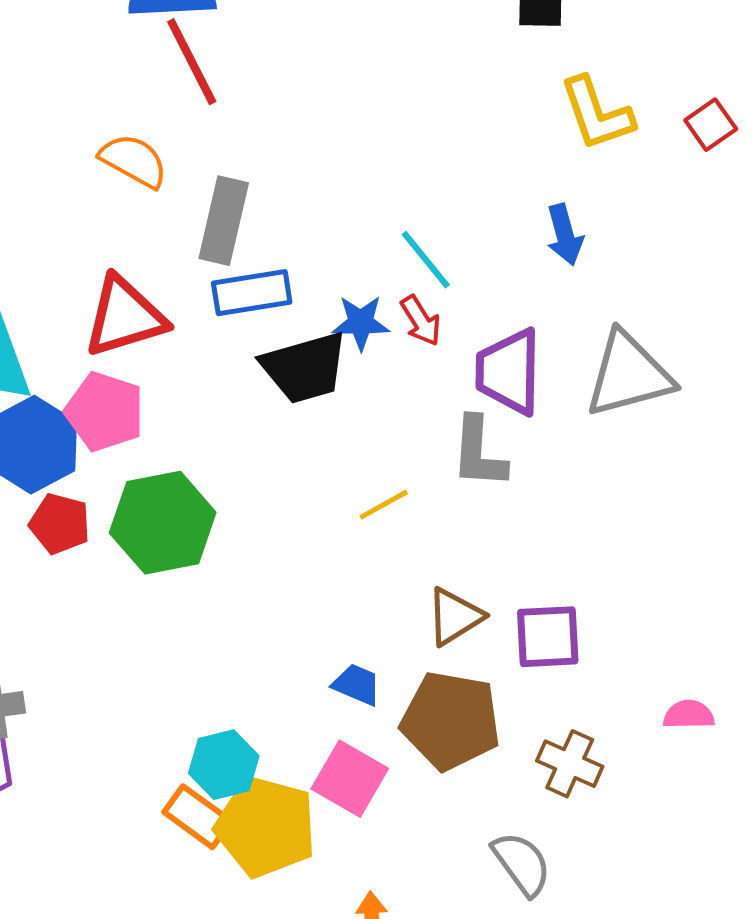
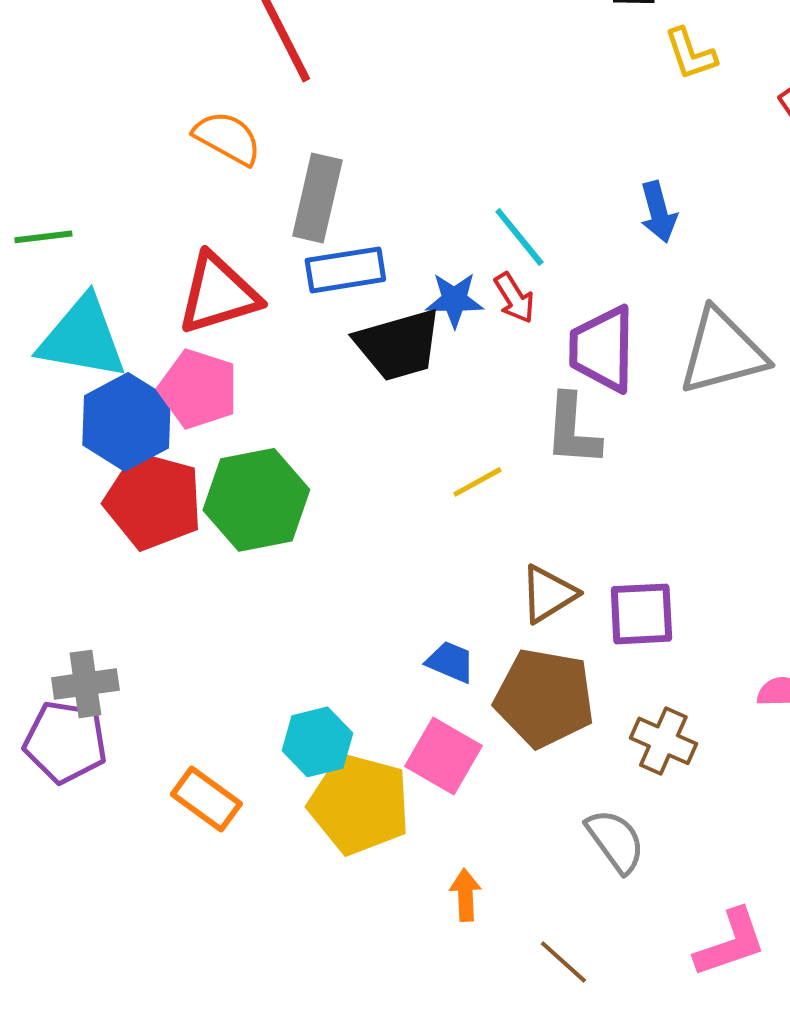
yellow L-shape: (597, 114) -> (690, 54), moved, size x0.7
red pentagon: (60, 524) -> (153, 501), size x1.6
orange rectangle: (198, 817) -> (206, 799), moved

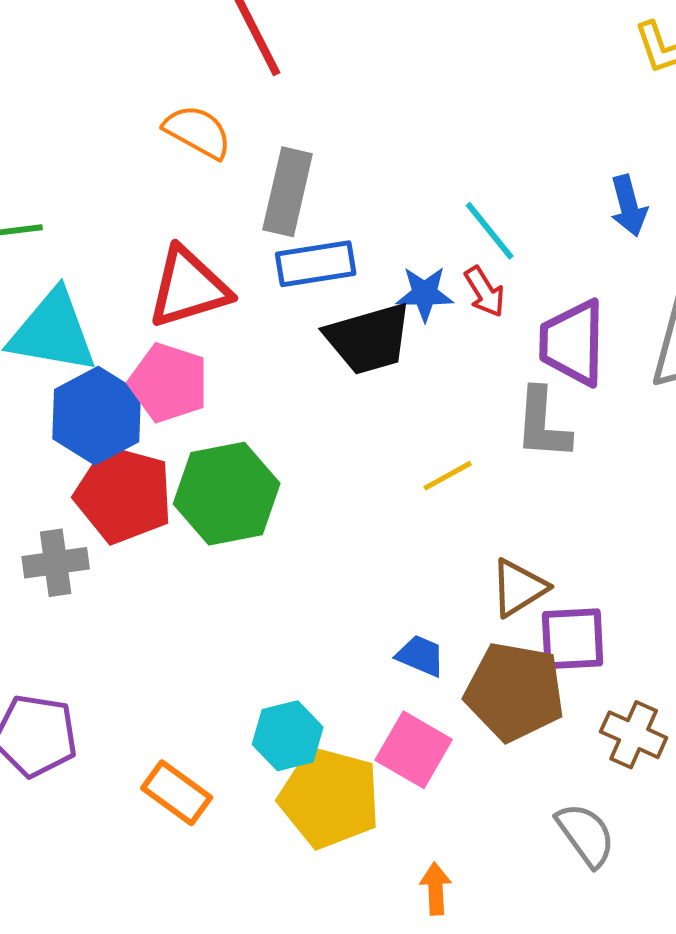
purple square: (641, 614) -> (573, 639), moved
gray cross: (85, 684) -> (56, 563), moved

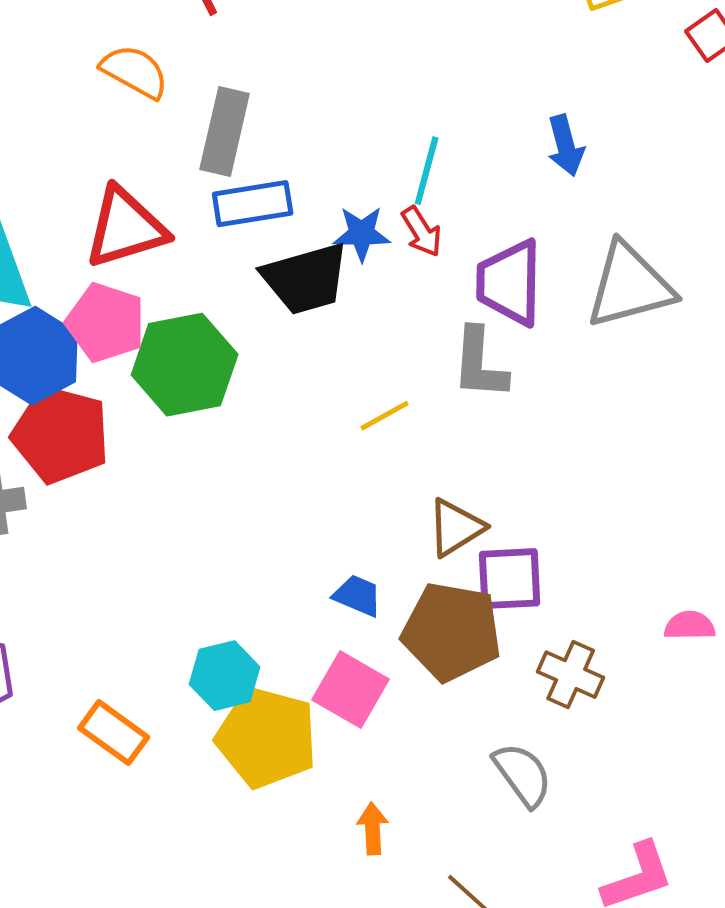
cyan line: (490, 231) -> (427, 171), turned 54
green hexagon: (227, 494) -> (185, 365), moved

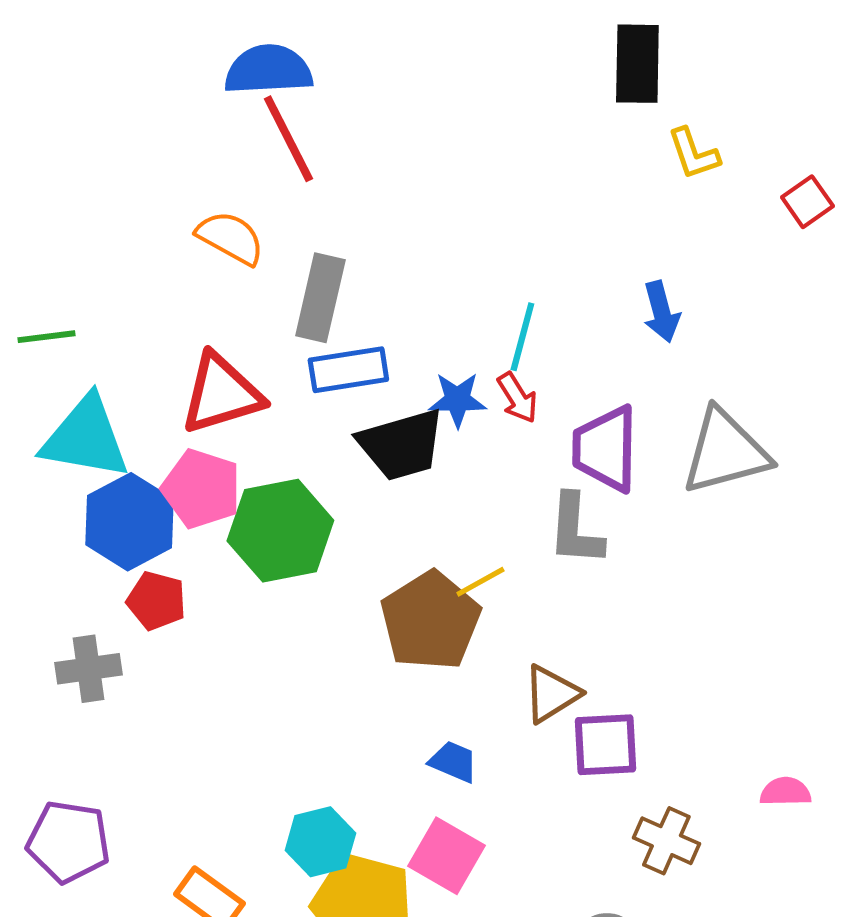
red pentagon: (61, 435) -> (156, 601), size x0.6
brown pentagon: (452, 632) -> (430, 621), moved, turned 30

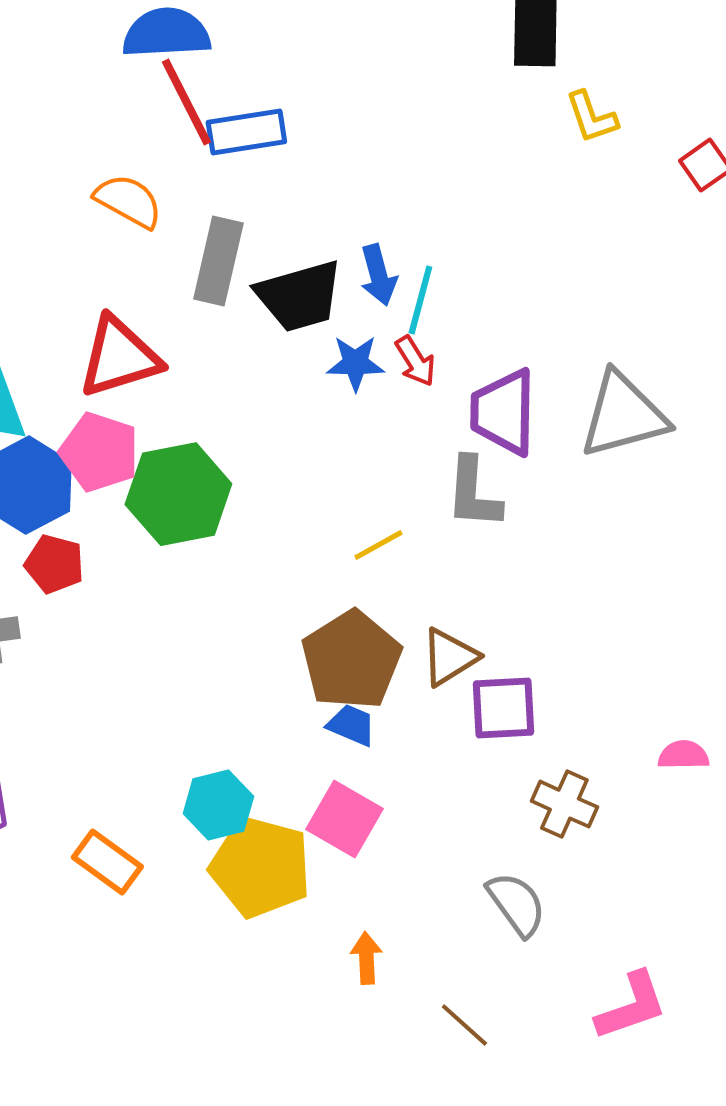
blue arrow: (661, 312) -> (378, 275), moved
blue rectangle: (348, 370) -> (246, 132), moved
black trapezoid: (401, 445) -> (299, 296), moved
brown pentagon: (430, 621) -> (351, 660), moved

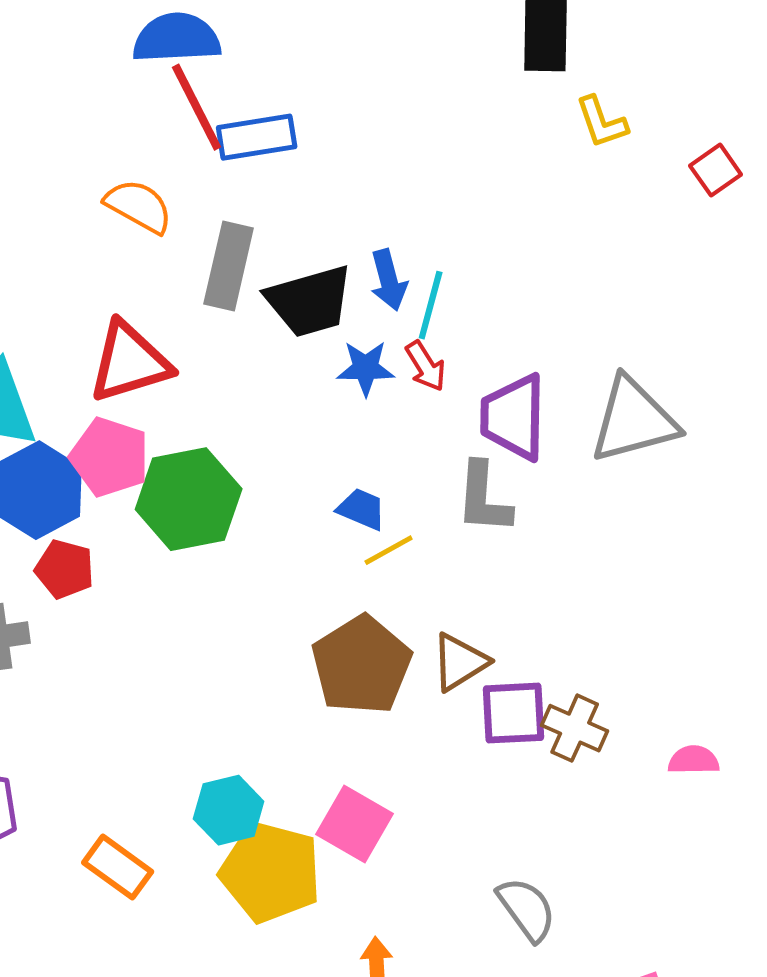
blue trapezoid: (351, 725) -> (362, 509), moved
brown cross: (564, 804) -> (575, 728), moved

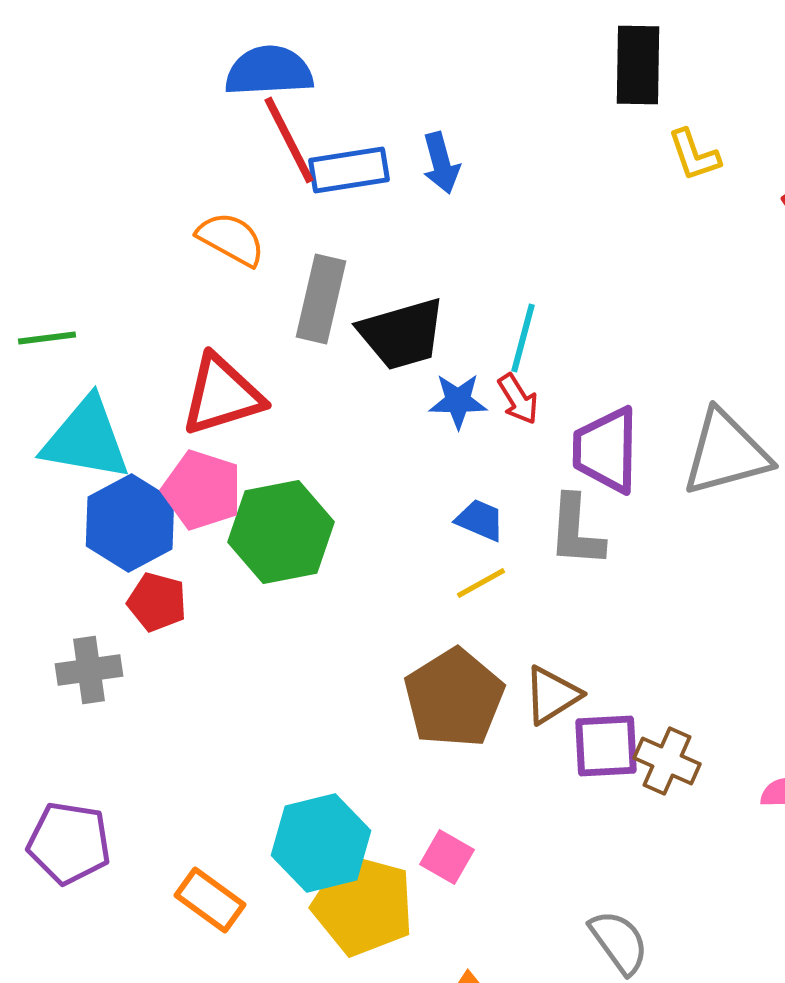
blue arrow: (389, 280) -> (441, 163), moved
blue trapezoid: (362, 509) -> (480, 520), moved
cyan hexagon: (229, 810) -> (321, 843), size x1.4
pink square: (355, 824) -> (447, 857), size x0.7

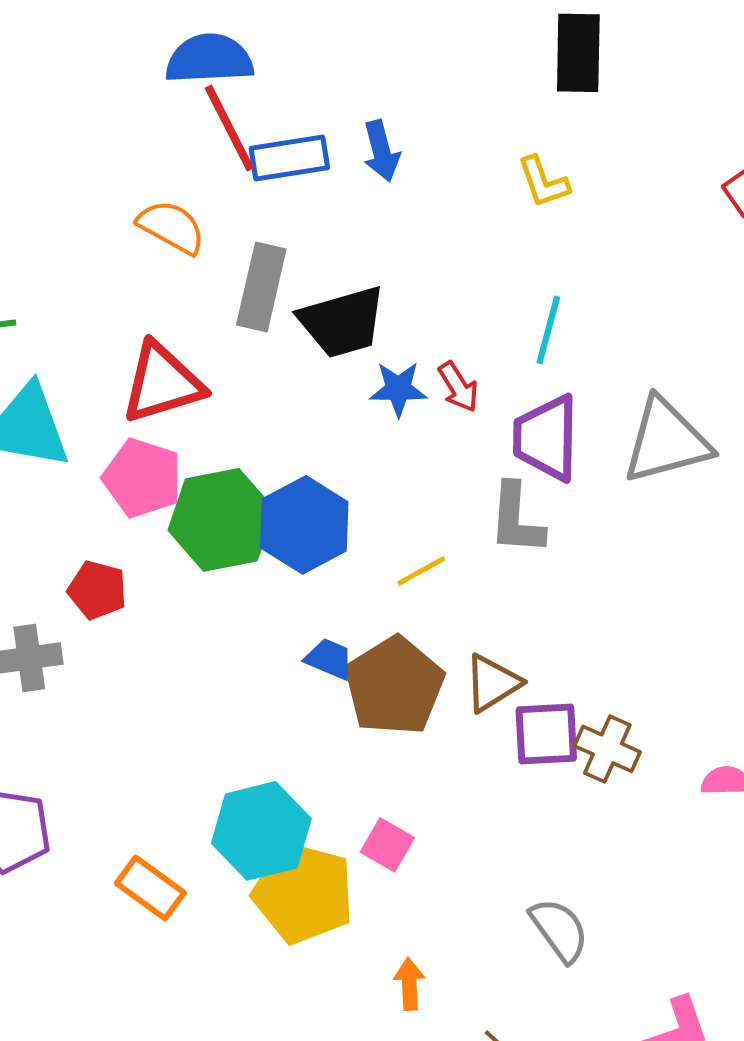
yellow L-shape: (694, 155) -> (543, 182), moved
cyan line: (523, 338) -> (548, 330), moved
blue trapezoid: (480, 520) -> (329, 659), moved
blue hexagon: (130, 523) -> (304, 525), moved

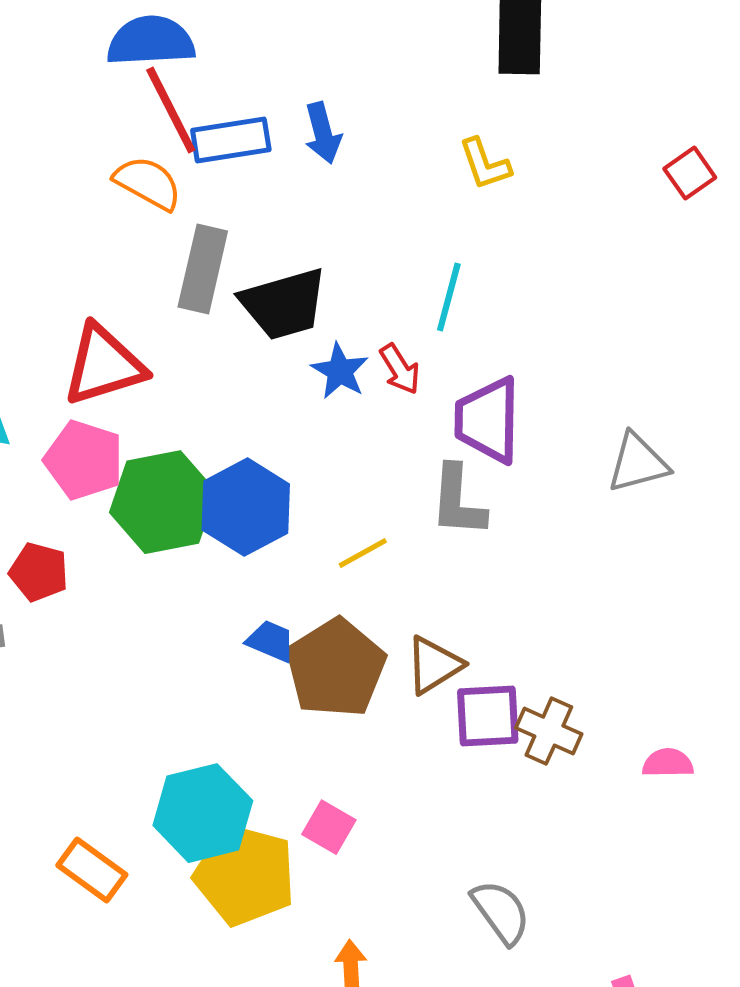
orange semicircle: (171, 227) -> (148, 183), moved
cyan line: (548, 330) -> (449, 297), moved
blue star: (398, 389) -> (340, 371), turned 30
gray triangle: (666, 441) -> (638, 463), moved, size x0.7

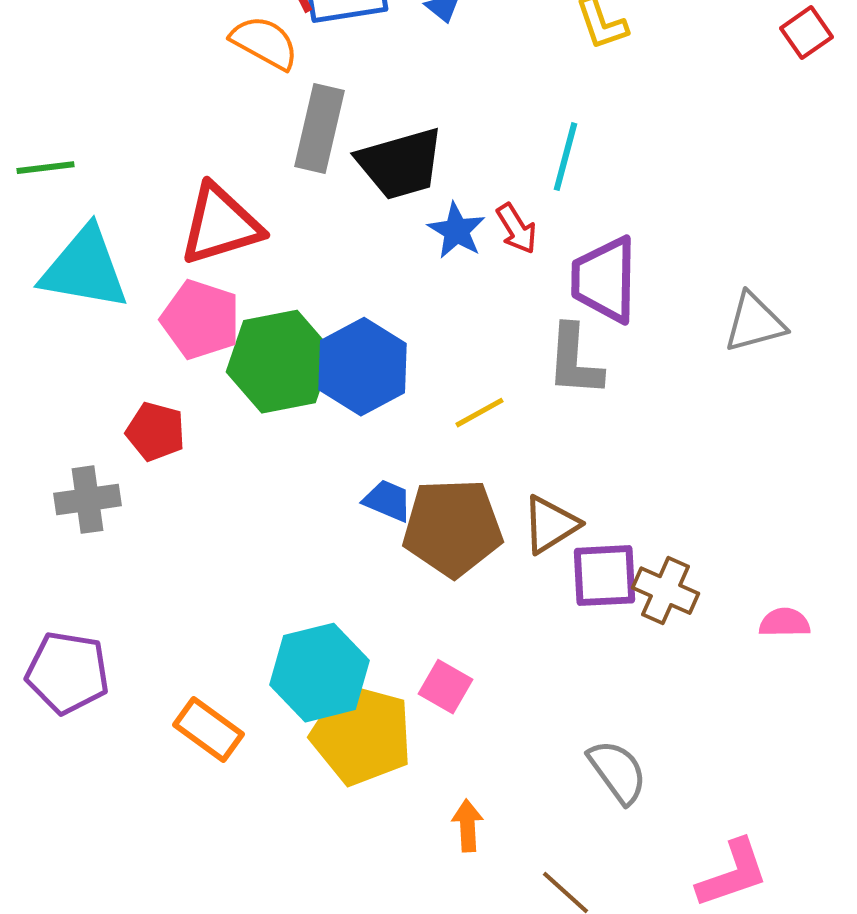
brown pentagon: (336, 668) -> (452, 528), turned 30

